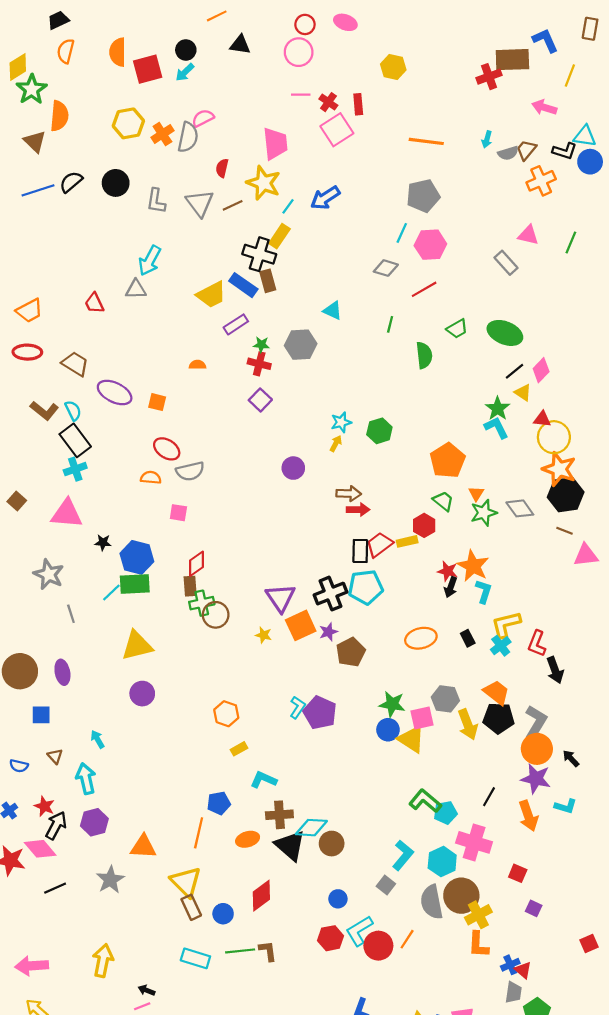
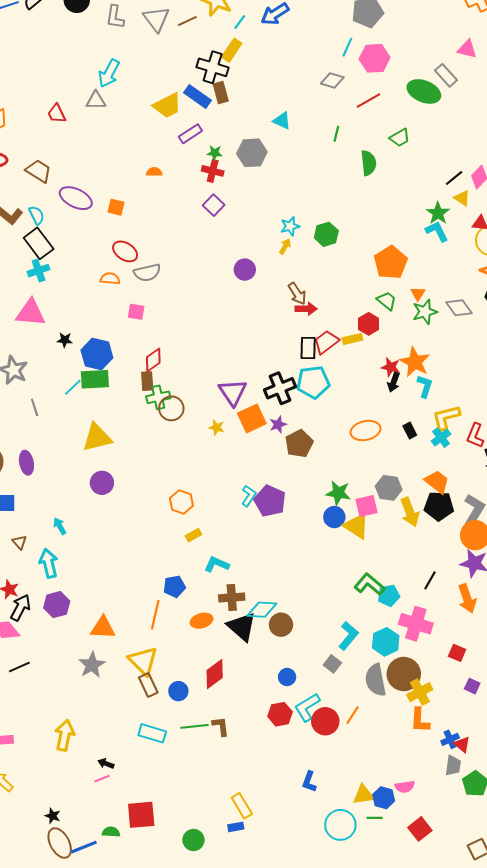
green ellipse: (505, 333) -> (424, 91), moved
brown arrow: (349, 494) -> (297, 294), turned 55
gray star: (110, 880) -> (92, 665), moved

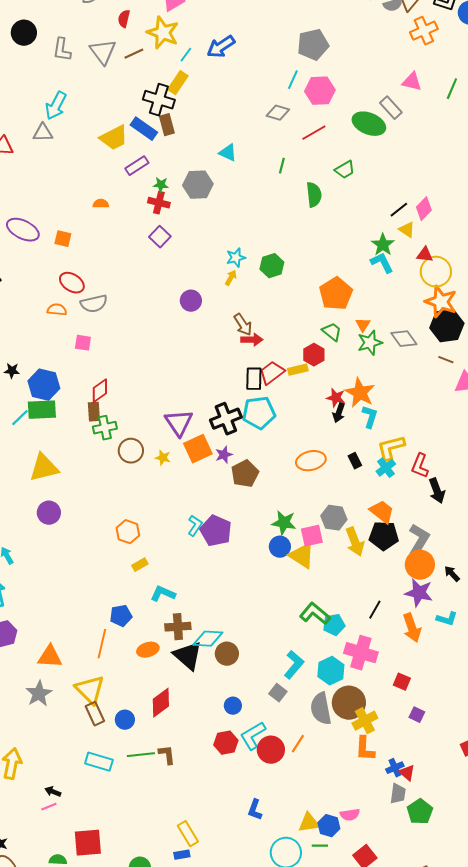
brown circle: (171, 408) -> (131, 451), moved

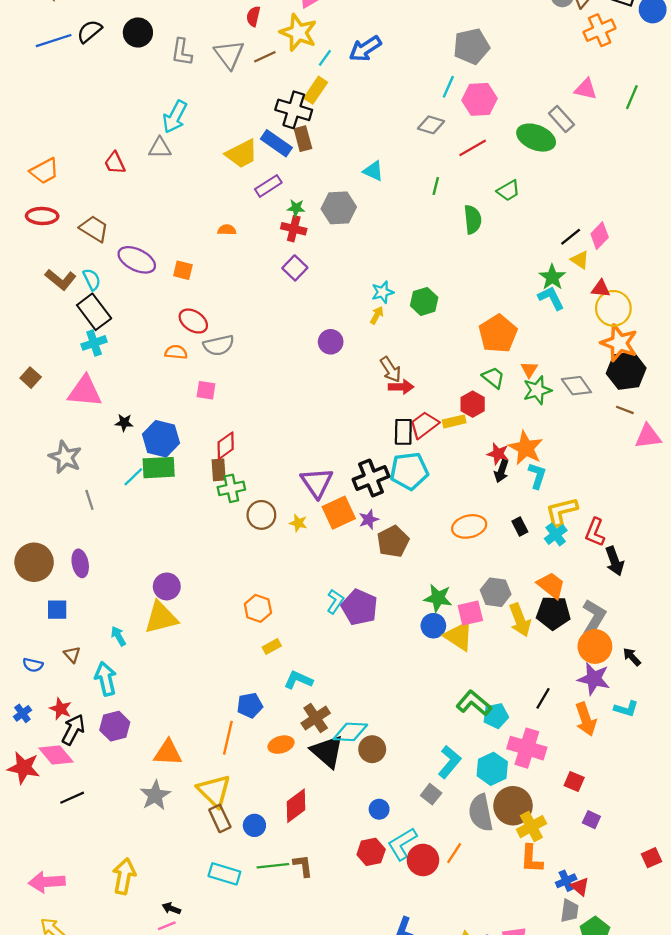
yellow triangle: (44, 468) -> (161, 618), moved
brown cross: (178, 627) -> (316, 718), turned -30

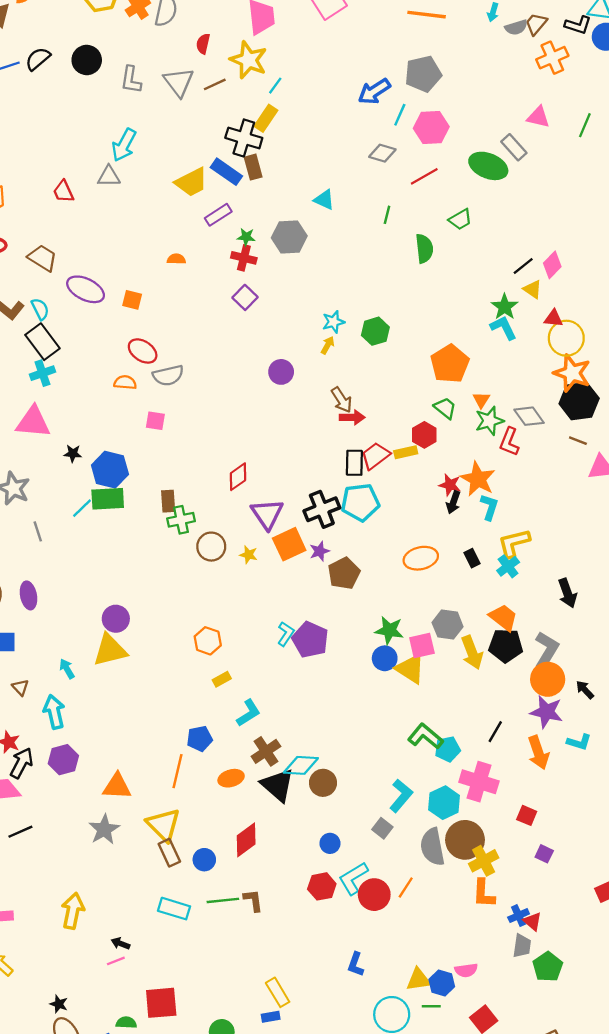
blue arrow: (365, 49) -> (374, 91), moved
red diamond: (226, 446) -> (238, 477), moved
red L-shape: (595, 532) -> (509, 442), moved
cyan L-shape: (298, 680) -> (248, 713), turned 124

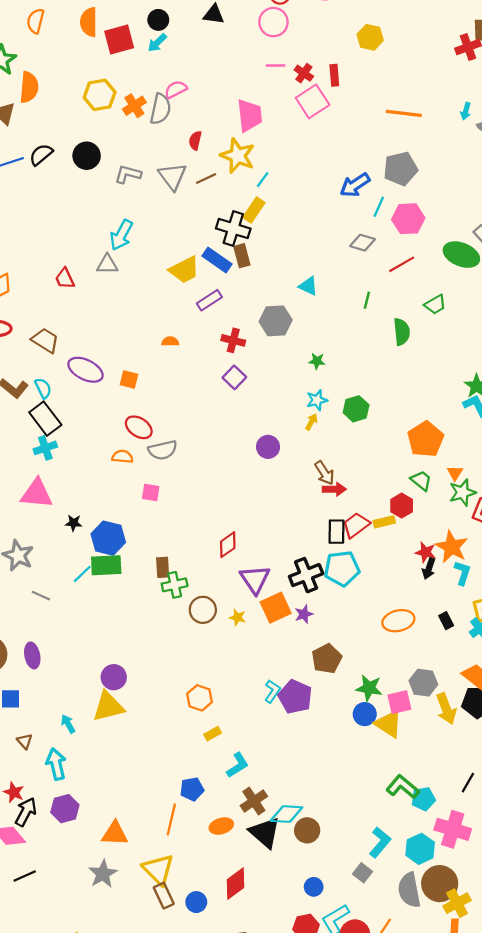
gray L-shape: (131, 80) -> (128, 174), turned 96
green star: (246, 237) -> (317, 361), moved
gray line: (38, 531) -> (41, 596), turned -48
brown pentagon: (344, 573) -> (327, 659), moved

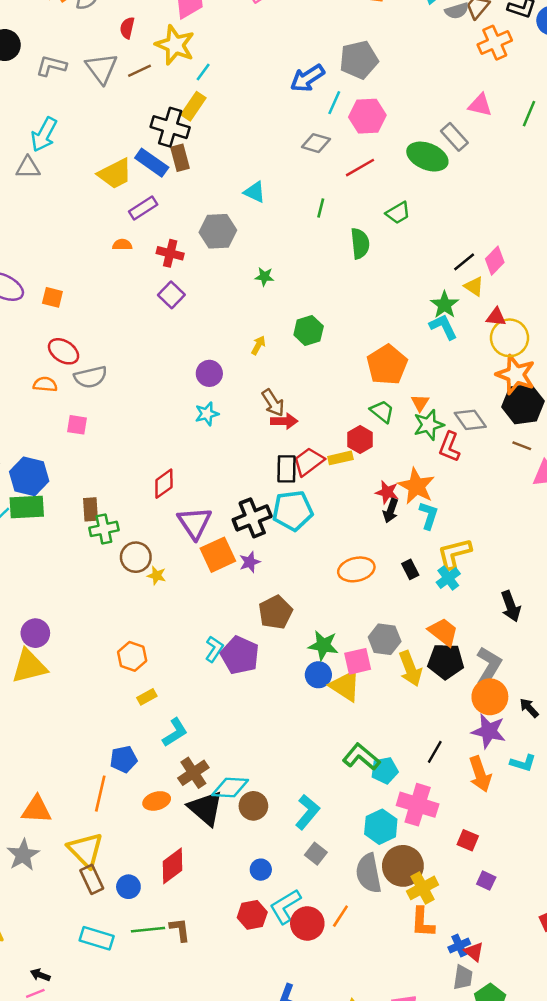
orange semicircle: (170, 341) -> (122, 245), moved
cyan star: (317, 400) -> (207, 414), moved
yellow star: (238, 617) -> (157, 576), moved
cyan L-shape: (380, 842) -> (307, 812), moved

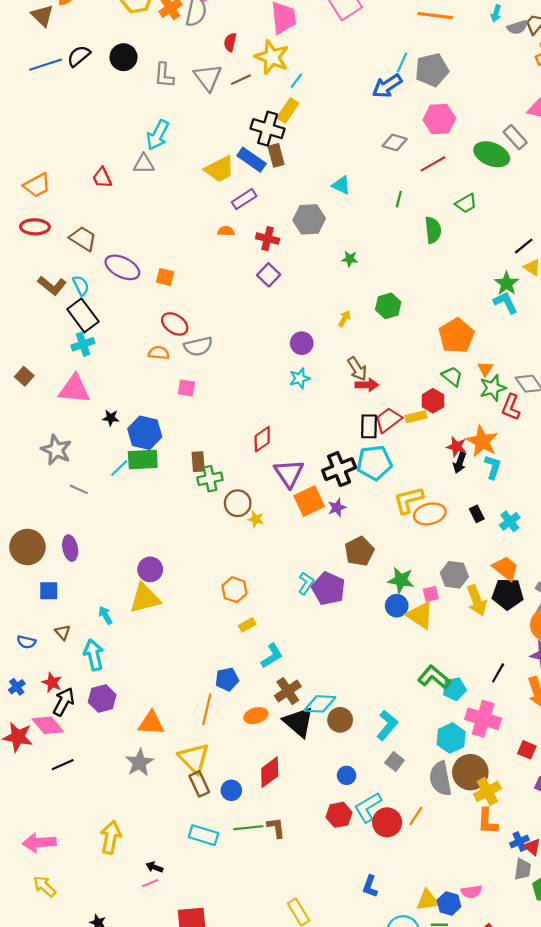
gray L-shape: (51, 66) -> (164, 75), turned -100
cyan line: (334, 103) -> (402, 62), moved
yellow L-shape: (454, 553) -> (408, 500), moved
pink square: (358, 661) -> (431, 594), size x0.7

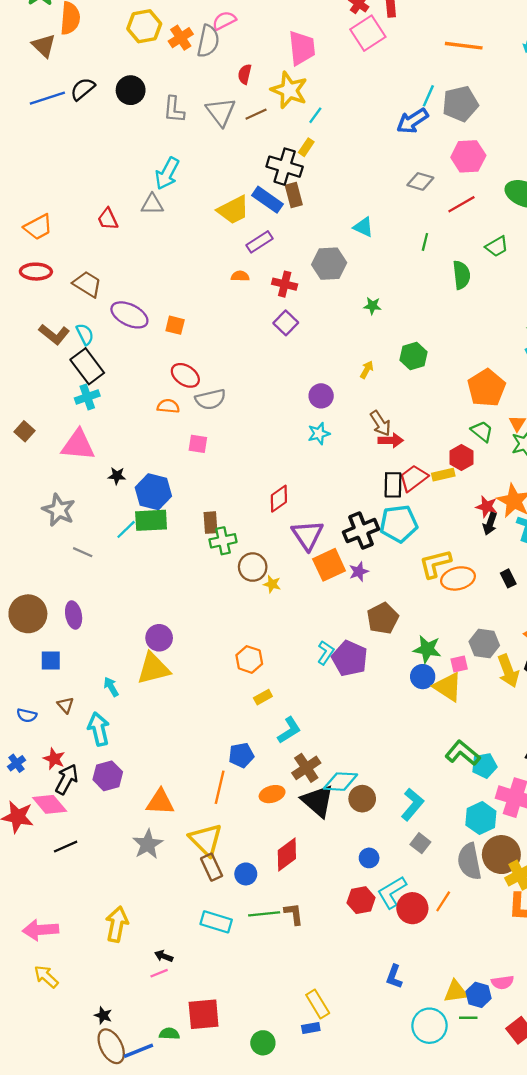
yellow rectangle: (288, 111) -> (306, 147), size x0.7

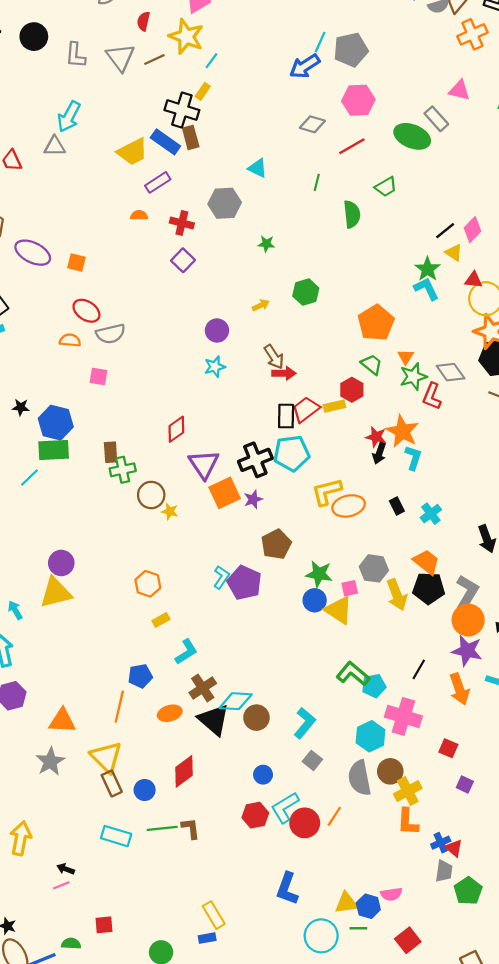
yellow arrow: (367, 370) -> (261, 305), turned 35
cyan line: (126, 529) -> (29, 477), moved
brown circle: (501, 855) -> (390, 771), size x0.7
blue L-shape: (394, 977) -> (287, 889), size x1.4
red square: (204, 1014) -> (104, 925), size x0.6

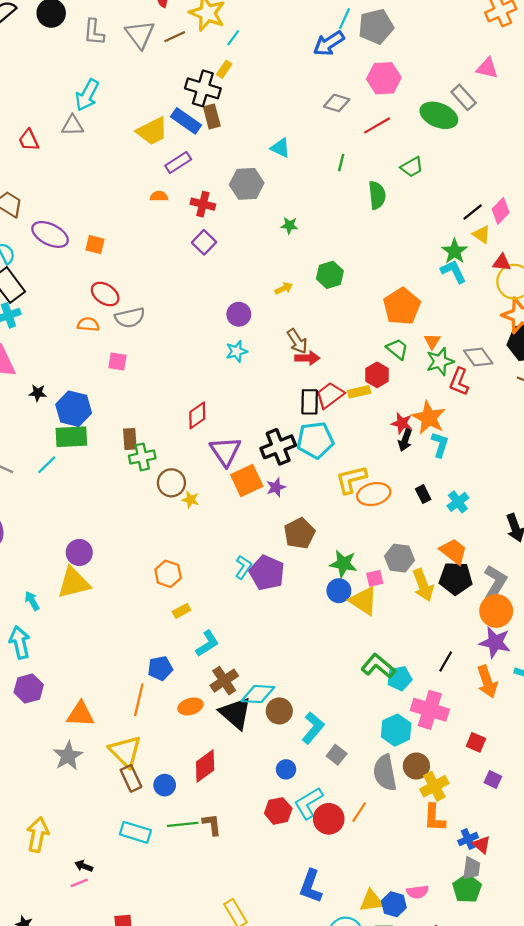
cyan L-shape: (305, 723) -> (313, 728), moved
green pentagon: (468, 891) -> (467, 889), moved

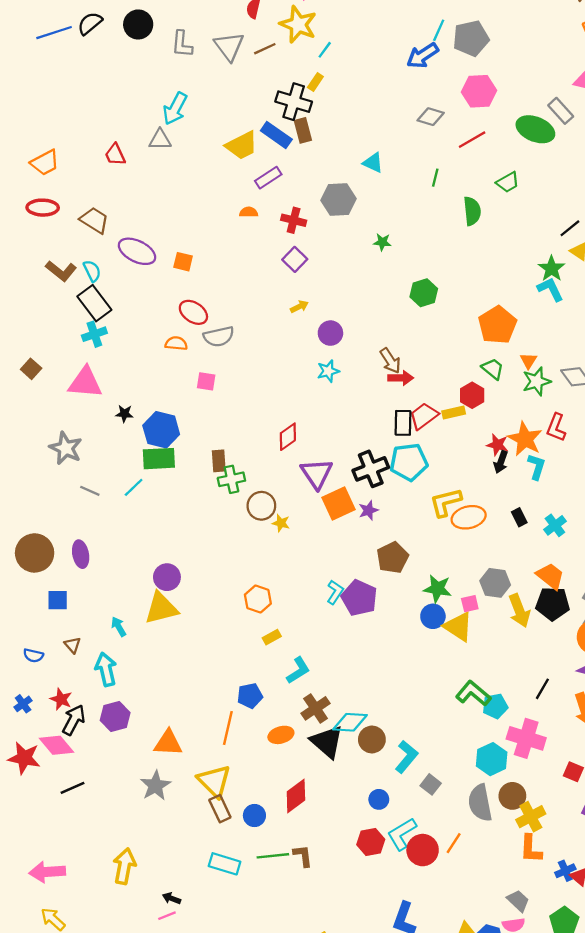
yellow arrow: (284, 288) -> (299, 307), moved
red L-shape: (459, 382) -> (556, 427), moved
gray trapezoid: (471, 868) -> (518, 901), moved, turned -55

